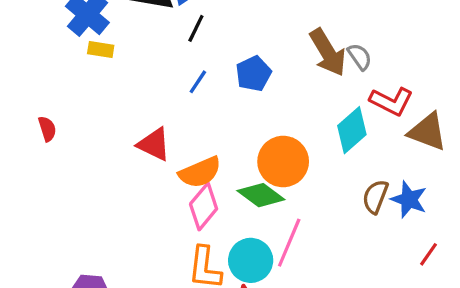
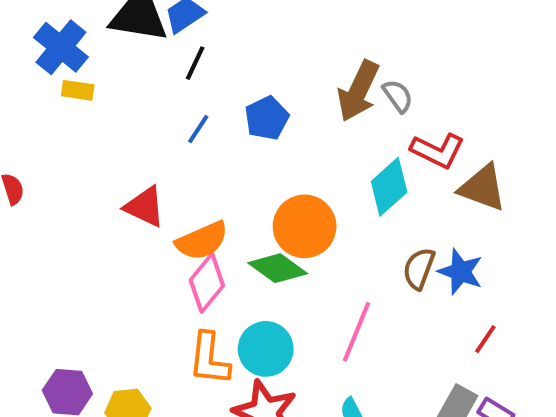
brown arrow: (328, 52) -> (358, 91), turned 57
pink line: (289, 243) -> (357, 332), moved

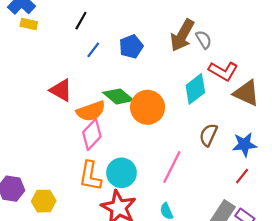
black line: (195, 63) -> (81, 21), moved
green diamond: (278, 268) -> (118, 96), moved
blue star: (460, 272) -> (244, 145), moved, turned -30

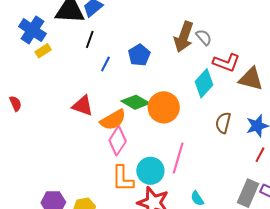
yellow rectangle: (29, 24) -> (43, 51), turned -35
pink line: (172, 167) -> (178, 158), moved

